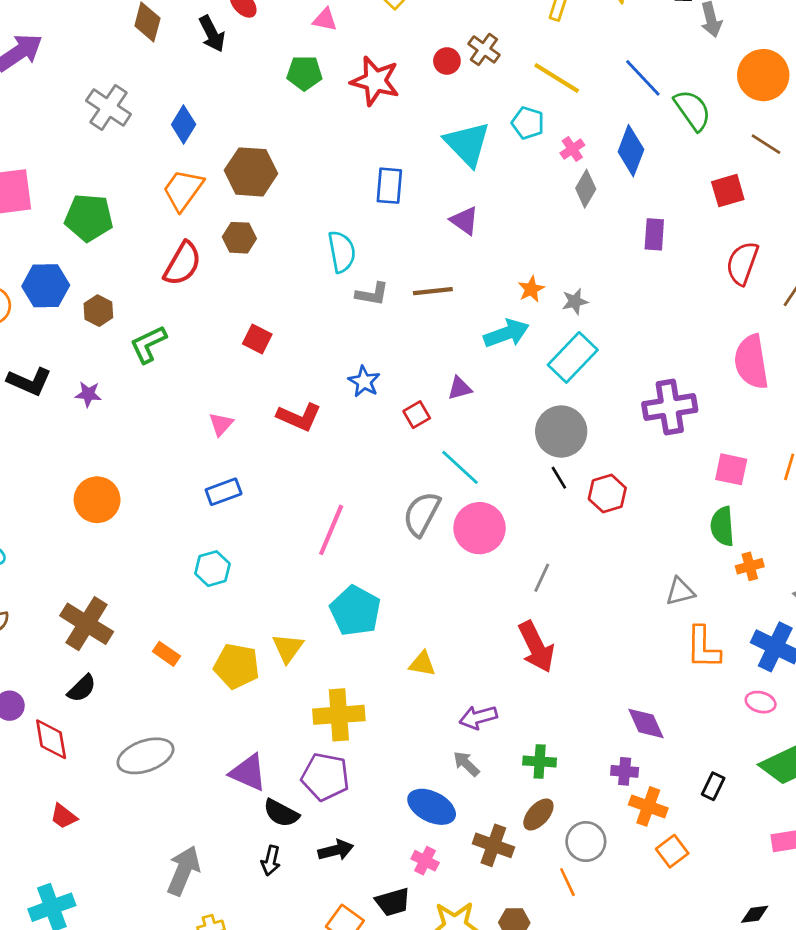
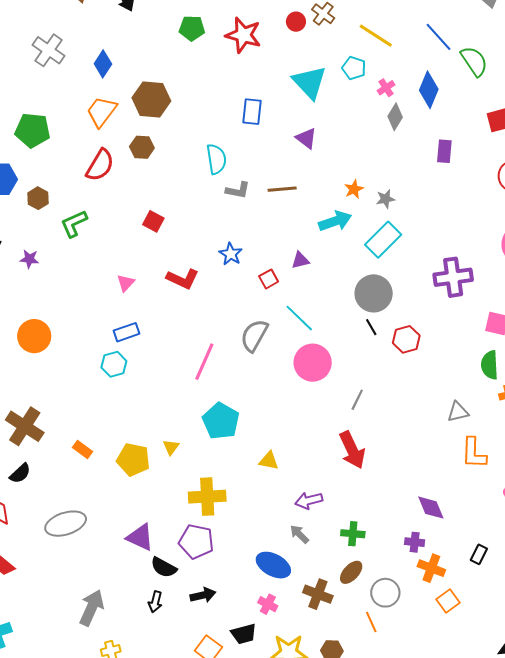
gray semicircle: (422, 514) -> (254, 335), moved
cyan hexagon: (212, 569) -> (114, 364), moved
yellow triangle: (288, 648) -> (171, 447), size x0.7

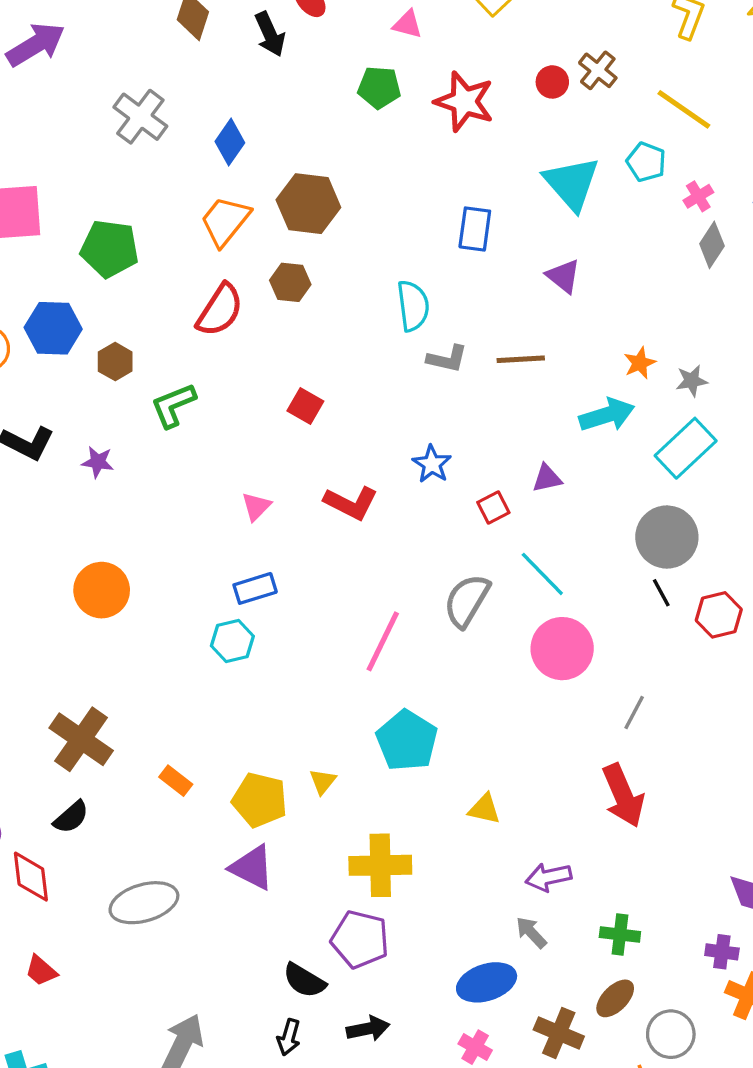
purple triangle: (140, 537) -> (252, 868), moved
blue ellipse: (273, 565) -> (487, 982), turned -48

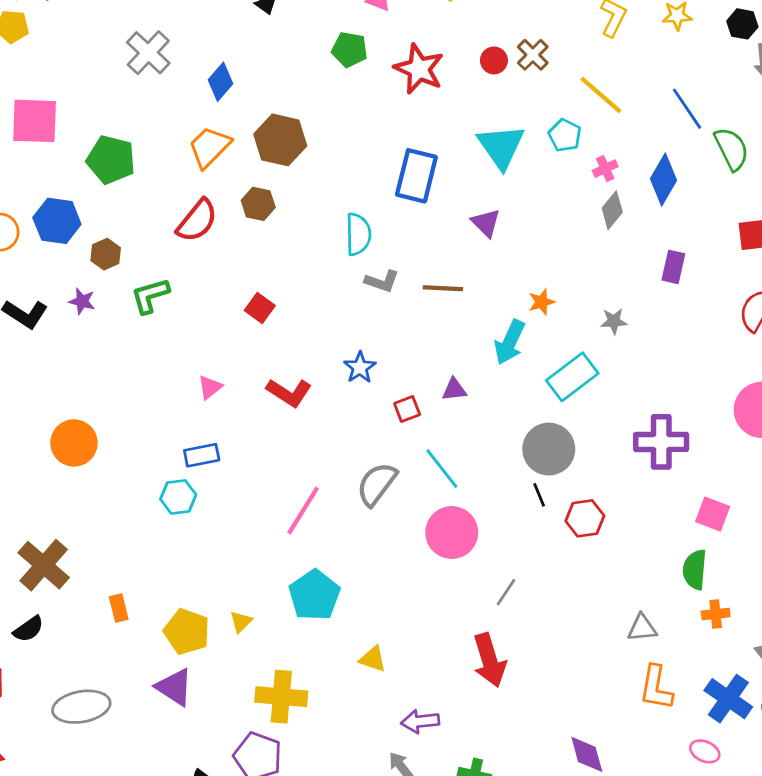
blue rectangle: (475, 229) -> (416, 176), size x1.4
gray star: (692, 381) -> (614, 321), moved
cyan arrow: (607, 415) -> (510, 342), turned 126
purple star: (98, 462) -> (82, 301), moved
orange rectangle: (176, 781) -> (119, 608), turned 32

